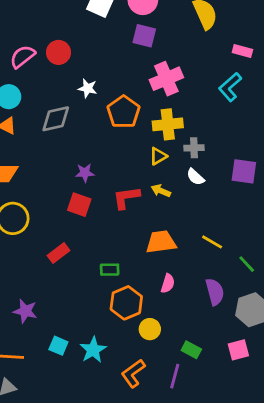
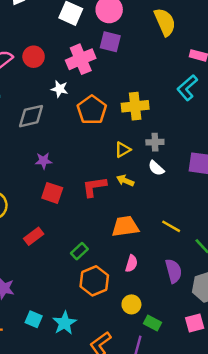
pink cross: (166, 79) -> (81, 59), moved
yellow cross: (168, 124) -> (135, 106), moved
purple star: (85, 173) -> (43, 161), moved
green rectangle: (110, 270) -> (79, 251), turned -42
yellow circle: (150, 329) -> (131, 304), moved

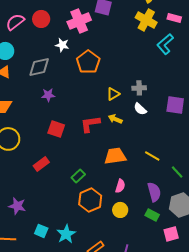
yellow cross: (135, 106) -> (146, 20), moved, turned 35
purple star: (43, 161) -> (48, 95), moved
yellow circle: (131, 304) -> (120, 210), moved
green rectangle: (152, 323) -> (152, 215), moved

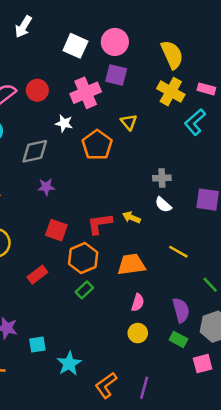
yellow triangle: (113, 94) -> (129, 122), moved, turned -40
yellow line: (152, 156) -> (178, 252), moved
orange hexagon: (90, 200) -> (83, 258), moved
cyan square: (41, 231) -> (37, 345), moved, turned -32

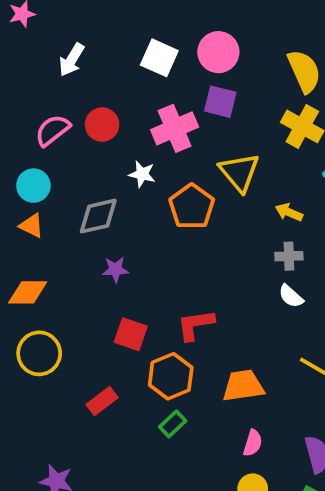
white arrow: (23, 27) -> (72, 60), moved
yellow triangle: (129, 122) -> (239, 172), size x1.6
yellow arrow: (131, 217) -> (289, 212), moved

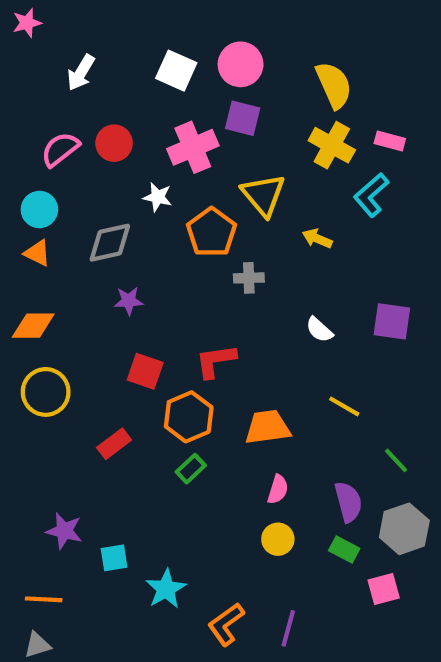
gray cross: (289, 256) -> (249, 278), moved

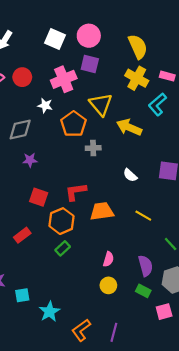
yellow arrow: (317, 239) -> (129, 127), size x1.6
orange trapezoid: (267, 427) -> (102, 211), moved

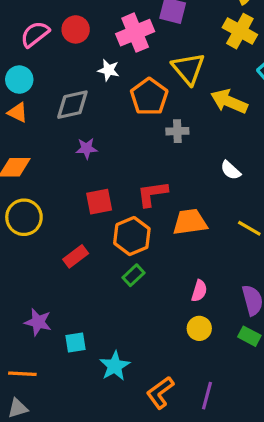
red square: (39, 197) -> (99, 202), turned -30

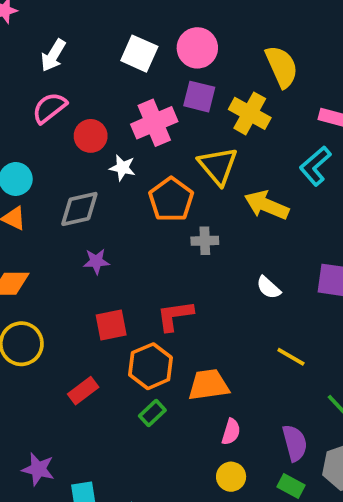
red circle: (76, 29) -> (91, 136), moved
yellow cross: (240, 31) -> (250, 113), moved
pink semicircle: (35, 34) -> (49, 108), moved
orange trapezoid: (190, 222) -> (209, 385), moved

